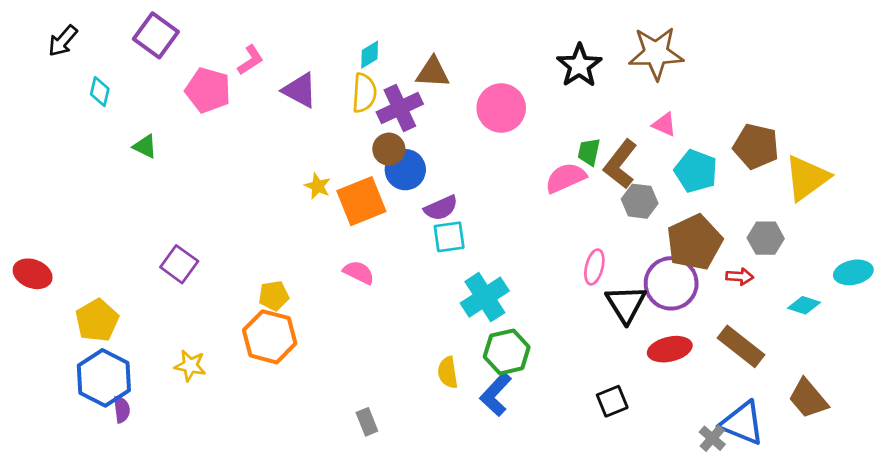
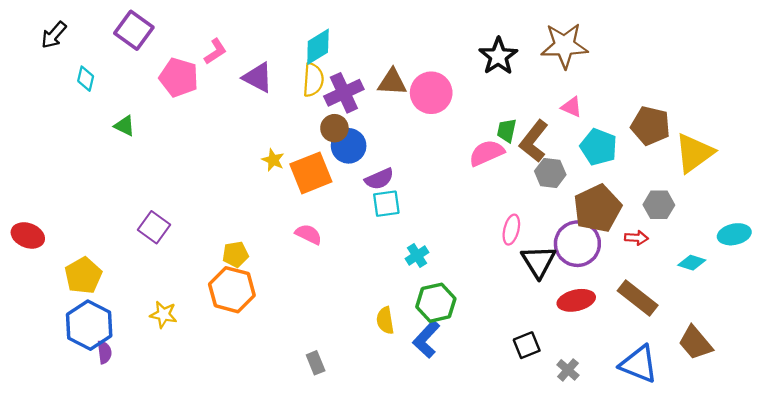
cyan diamond: (370, 55) -> (318, 47), size x1.5
brown triangle: (433, 72) -> (392, 82), moved
cyan cross: (485, 297) -> (417, 256), size x0.6
gray cross: (712, 438) -> (568, 370), moved

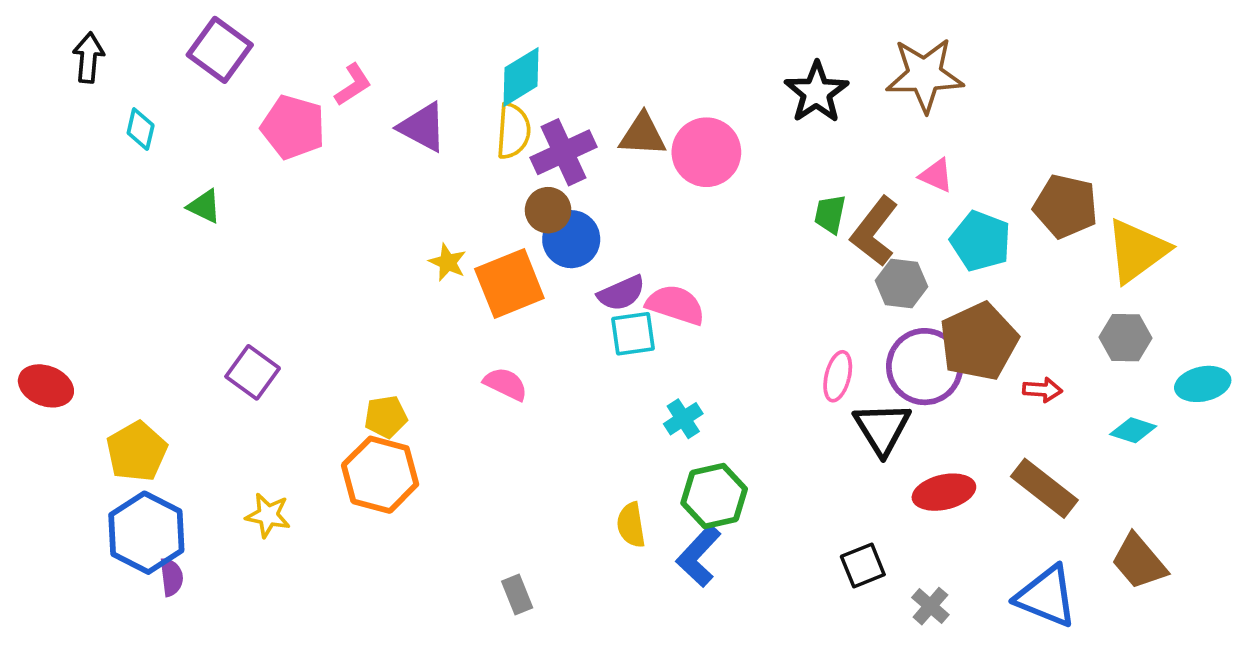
black arrow: (54, 35) -> (88, 58), turned 144
pink semicircle: (487, 153) -> (675, 305), moved, turned 42
gray hexagon: (659, 205) -> (1125, 338), moved
purple circle: (577, 244) -> (925, 367), moved

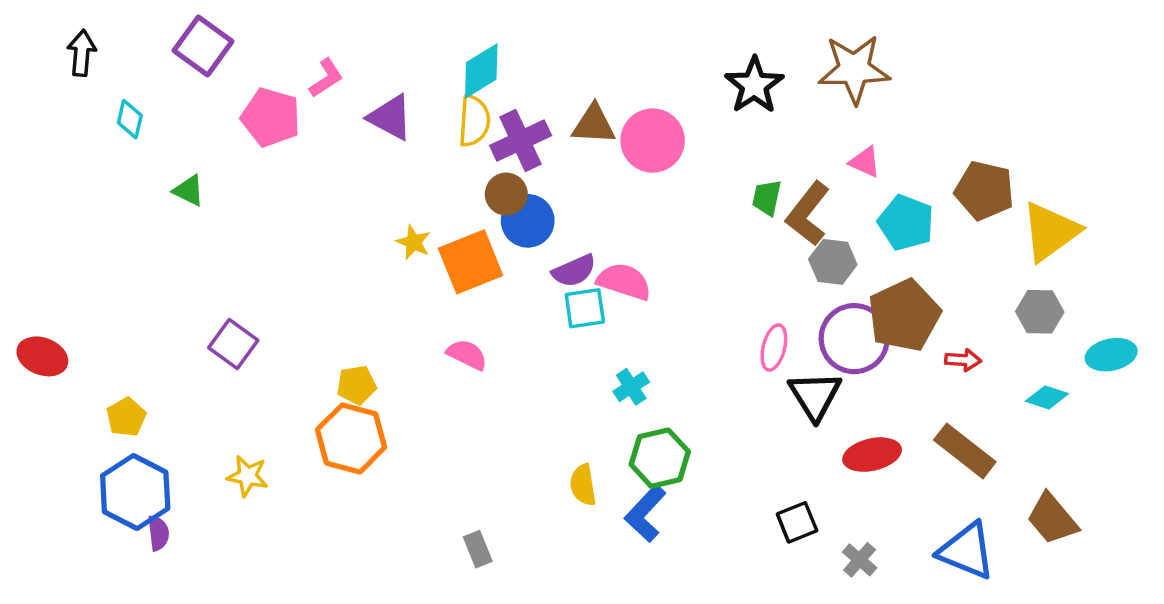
yellow pentagon: (137, 452) -> (126, 417), size x0.7

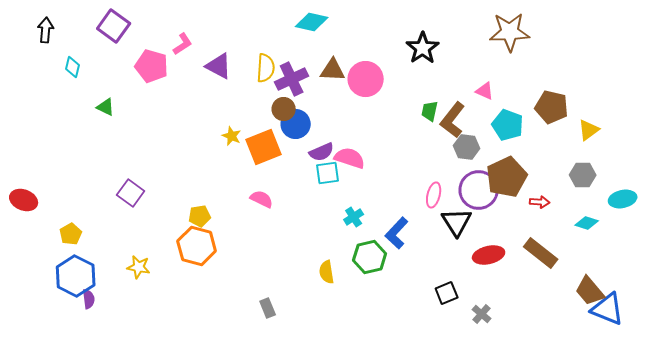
brown star: (854, 69) -> (510, 32), moved
cyan diamond: (481, 71) -> (312, 22), moved, turned 44
yellow triangle: (1050, 232) -> (589, 130), size x0.6
blue L-shape: (645, 513) -> (397, 233), moved
blue triangle: (967, 551) -> (608, 309), moved

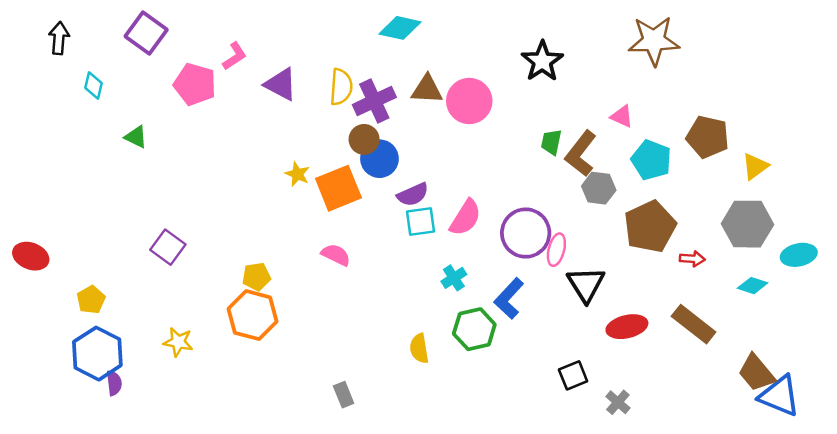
pink semicircle: (350, 158) -> (465, 218), moved, turned 104
gray hexagon: (583, 175) -> (747, 224), size x1.5
purple circle: (479, 190) -> (526, 233), moved

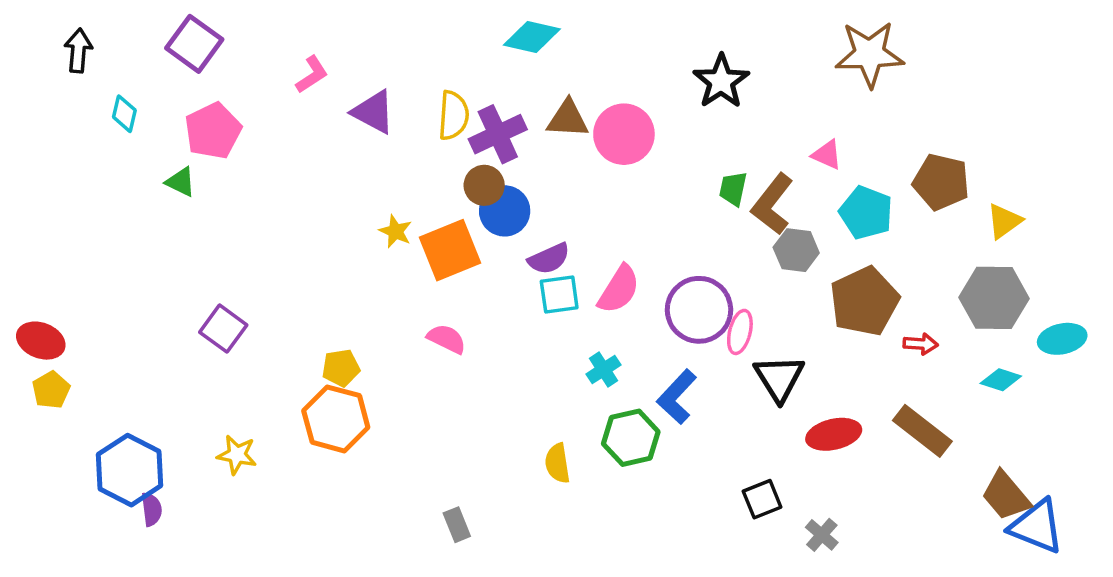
pink pentagon: (195, 84) -> (213, 131), moved, turned 30
yellow pentagon: (91, 300) -> (51, 390), moved

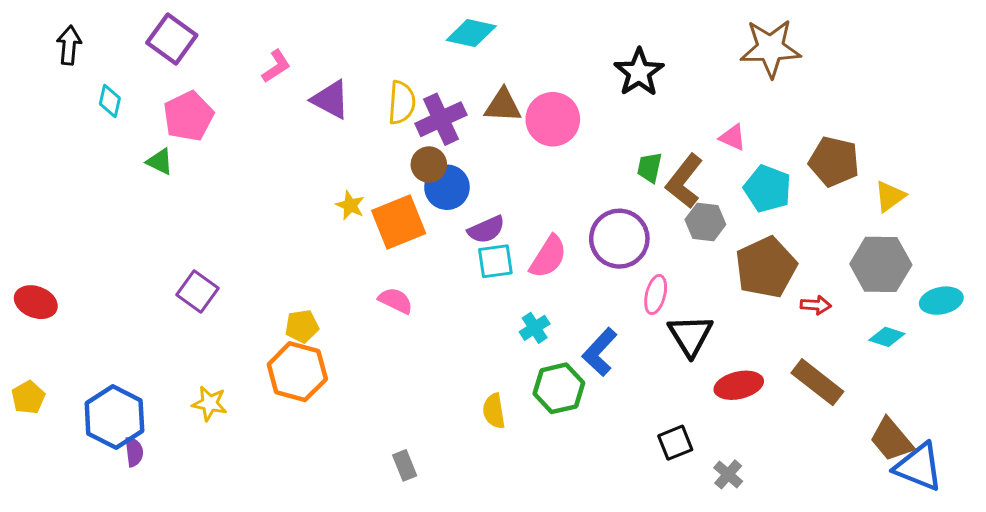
purple circle: (699, 310) -> (619, 239), moved
yellow pentagon: (51, 390) -> (28, 397), moved

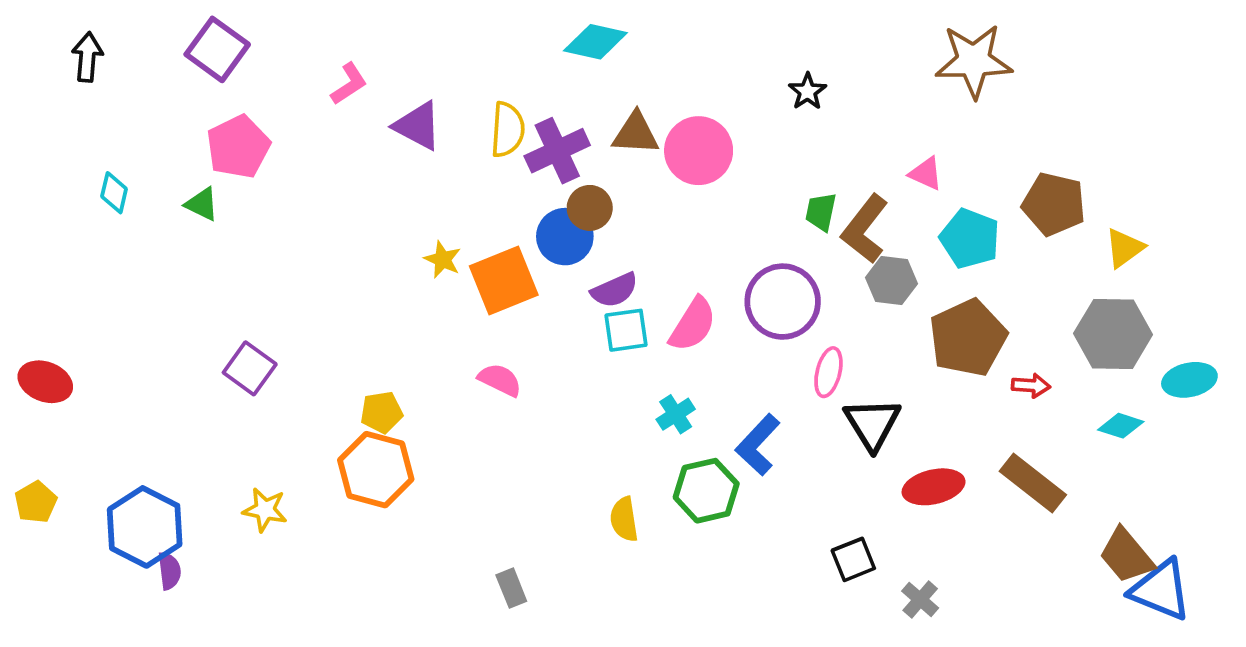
black star: (639, 72) -> (807, 91), size x0.6
cyan diamond: (110, 101) -> (114, 193), moved
brown circle: (429, 165) -> (590, 208), moved

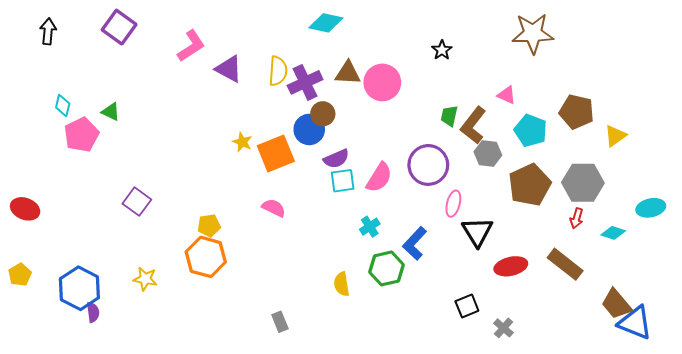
pink L-shape: (349, 84) -> (191, 46), size x1.4
pink pentagon: (238, 147) -> (81, 135), moved
gray hexagon: (1113, 334) -> (583, 183), moved
red arrow: (1031, 386) -> (577, 218), moved, turned 102

